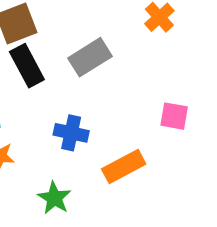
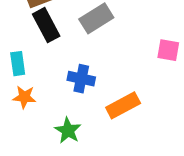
pink square: (174, 116) -> (168, 50), moved

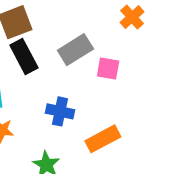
pink square: (168, 50) -> (108, 69), moved

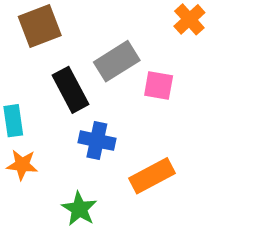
black rectangle: (24, 56) -> (71, 90), moved

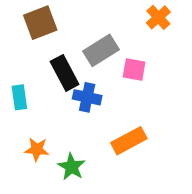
blue cross: (97, 141) -> (87, 97), moved
orange star: (22, 165) -> (37, 149), moved

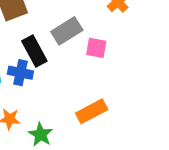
blue cross: (87, 97) -> (20, 73), moved

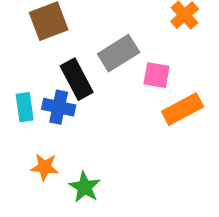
orange rectangle: (92, 111) -> (183, 109), moved

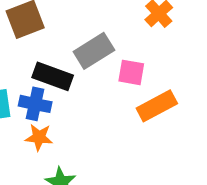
black rectangle: (77, 79) -> (53, 76), turned -42
orange star: (45, 167) -> (39, 137), moved

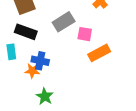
black rectangle: (53, 76) -> (26, 32), moved
blue cross: (35, 104) -> (40, 61), moved

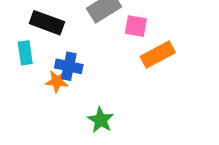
green star: (45, 96) -> (101, 120), moved

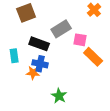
black rectangle: (47, 23) -> (39, 44), moved
orange rectangle: (158, 55) -> (93, 57), turned 72

